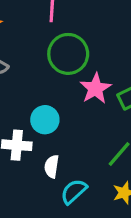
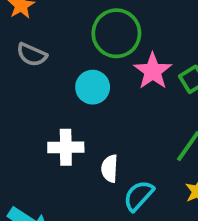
cyan circle: (45, 120) -> (93, 87), moved

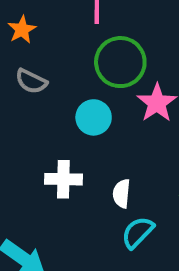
white semicircle: (110, 169) -> (122, 194), moved

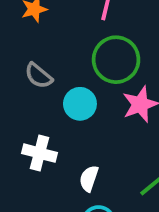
gray semicircle: (31, 81) -> (39, 76), moved

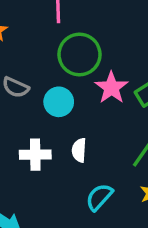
white semicircle: (89, 178) -> (79, 150), moved

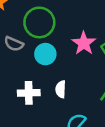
green circle: (79, 54) -> (39, 22), moved

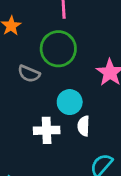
cyan circle: (45, 54) -> (70, 102), moved

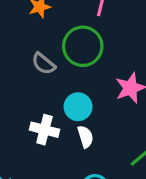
white semicircle: (84, 126) -> (85, 137), turned 144

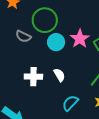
cyan circle: (78, 107) -> (56, 42), moved

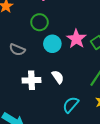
green circle: (45, 20) -> (40, 22), size x0.7
gray semicircle: (23, 36) -> (17, 50), moved

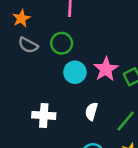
gray semicircle: (17, 50) -> (28, 45), moved
white semicircle: (58, 77) -> (91, 111), moved, turned -136

